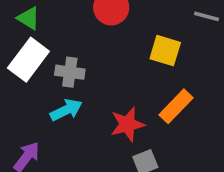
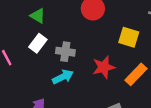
white rectangle: (28, 60) -> (38, 43), size x0.7
red star: (127, 124) -> (104, 67), moved

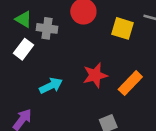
yellow square: (129, 37) -> (122, 28), moved
gray cross: (65, 52) -> (47, 28), moved

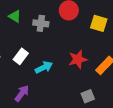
green triangle: (24, 19) -> (15, 16), moved
white rectangle: (24, 49) -> (21, 56), moved

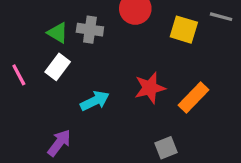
green triangle: (15, 16) -> (58, 33), moved
white rectangle: (21, 56) -> (58, 67), moved

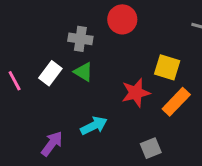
yellow square: (184, 30) -> (167, 67), moved
green triangle: (58, 33) -> (83, 72), moved
cyan arrow: (95, 101) -> (94, 126), moved

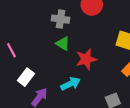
white rectangle: (50, 73) -> (26, 77), moved
red star: (136, 93) -> (86, 59), moved

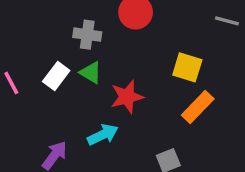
white rectangle: (26, 77) -> (56, 76), moved

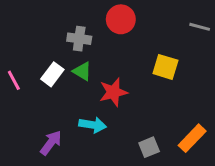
orange rectangle: (198, 107) -> (192, 138), moved
cyan arrow: (103, 135) -> (93, 125), turned 35

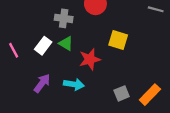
yellow square: (165, 67) -> (118, 40), moved
purple arrow: (51, 143) -> (42, 83), moved
gray square: (149, 147) -> (122, 93), moved

